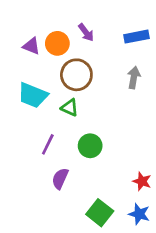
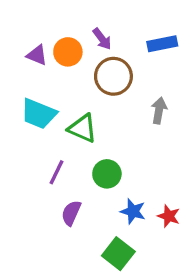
brown circle: (76, 75) -> (113, 76), moved
gray arrow: (134, 78) -> (159, 110), moved
green triangle: (70, 108) -> (83, 128), size x1.4
blue star: (139, 214) -> (133, 211), moved

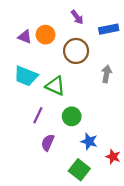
purple arrow: (102, 39) -> (77, 17), moved
red star: (169, 216) -> (113, 157), moved

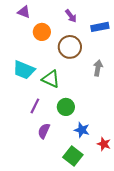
purple triangle: (25, 37) -> (24, 12), moved

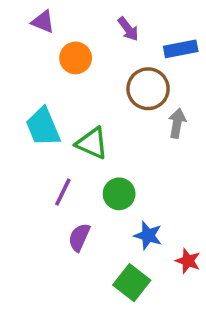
brown circle: (70, 47) -> (148, 89), moved
cyan trapezoid: (24, 70) -> (43, 127), turned 45

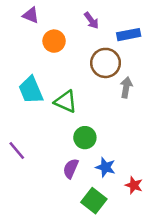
purple line: (63, 192) -> (17, 150), moved, turned -66
purple semicircle: (79, 237) -> (71, 168), moved

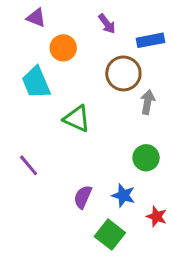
cyan trapezoid: (31, 90) -> (36, 82), moved
green circle: (85, 138) -> (146, 158), moved
purple line: (17, 150) -> (29, 165), moved

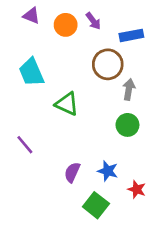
orange circle: (63, 48) -> (66, 25), moved
green circle: (146, 158) -> (127, 125), moved

